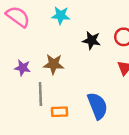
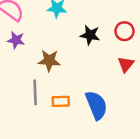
purple star: (23, 68) -> (16, 40), moved
orange rectangle: (59, 112) -> (61, 101), moved

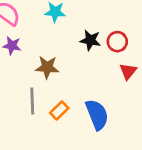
red circle: (124, 31) -> (117, 42), moved
orange rectangle: (61, 101) -> (59, 110), turned -42

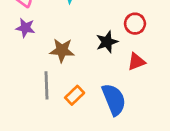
black star: (90, 40) -> (107, 42), moved, turned -30
red triangle: (128, 71) -> (136, 62), moved, turned 30

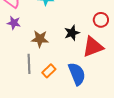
red circle: (135, 24) -> (101, 20), moved
red triangle: (136, 62) -> (93, 47), size x1.6

